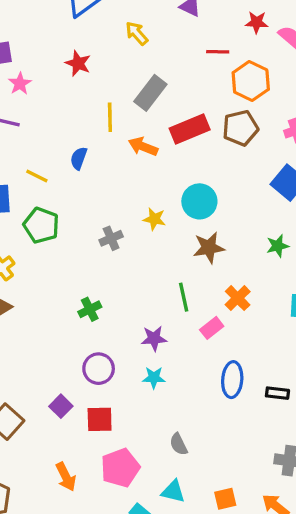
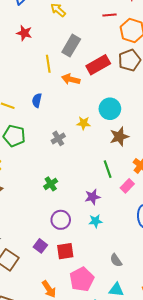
blue semicircle: (79, 158) -> (37, 100), moved

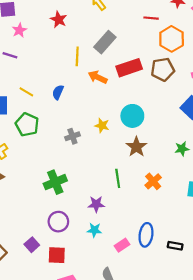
brown star: (119, 137) -> (136, 147), turned -30
green cross: (51, 184) -> (55, 182), size x1.5
pink rectangle: (127, 186) -> (122, 245), moved

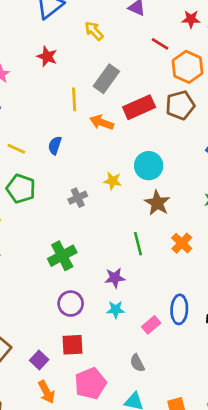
red line: (151, 18) -> (160, 44), turned 32
purple square: (32, 245) -> (39, 360), moved

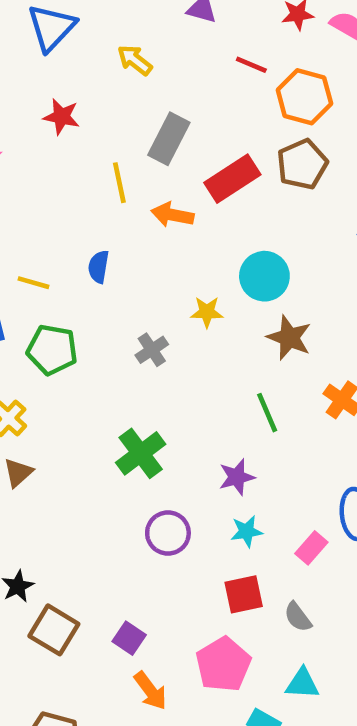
red square: (73, 345) -> (244, 594), moved

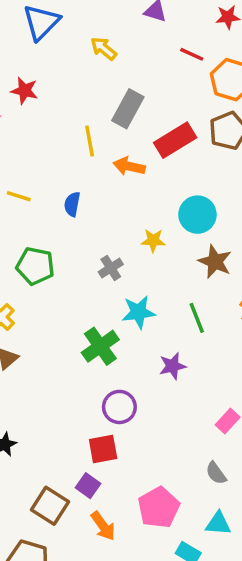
red star: (61, 117) -> (24, 91), moved
yellow line: (34, 283) -> (19, 196), moved
cyan star: (247, 531) -> (138, 312), moved, size x1.4
red square: (244, 594) -> (103, 449), moved
brown square: (54, 630) -> (50, 506), moved

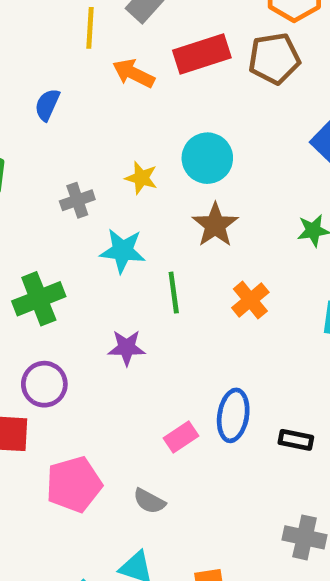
cyan star: (138, 312) -> (123, 251), moved
gray semicircle: (216, 473) -> (149, 501), turned -40
pink pentagon: (159, 508) -> (74, 484), moved

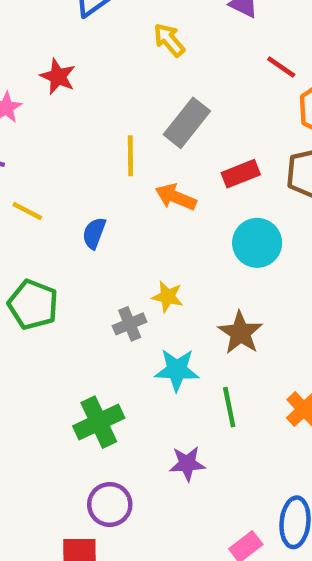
red rectangle: (202, 54) -> (241, 174), size x0.7
cyan circle: (207, 158) -> (257, 243), moved
yellow star: (141, 178) -> (168, 297), moved
brown star: (215, 225) -> (240, 333), moved

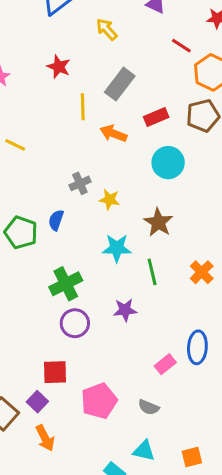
red star: (58, 77) -> (59, 67), moved
blue semicircle: (94, 233) -> (56, 220), moved
green pentagon: (33, 305) -> (21, 232), moved
gray cross: (130, 324) -> (80, 183), moved
purple circle: (110, 504) -> (75, 323), moved

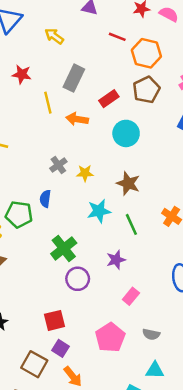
pink rectangle: (165, 364) -> (131, 296), moved
red square: (55, 372) -> (54, 320), moved

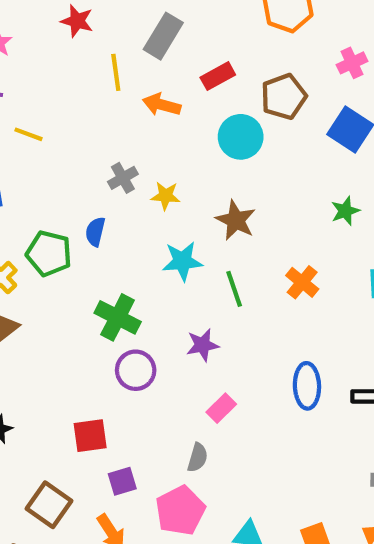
brown pentagon: (146, 90) -> (284, 97), moved
green cross: (64, 248) -> (118, 317), turned -30
gray semicircle: (151, 334) -> (197, 458), moved, turned -91
pink pentagon: (110, 337) -> (180, 511), moved
purple square: (60, 348) -> (122, 481), moved, turned 35

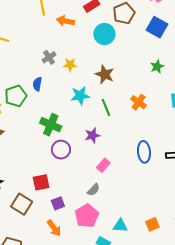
green pentagon: (49, 253) -> (16, 96), turned -30
gray semicircle: (197, 458) -> (93, 190), turned 32
brown square: (49, 505) -> (22, 204), moved

